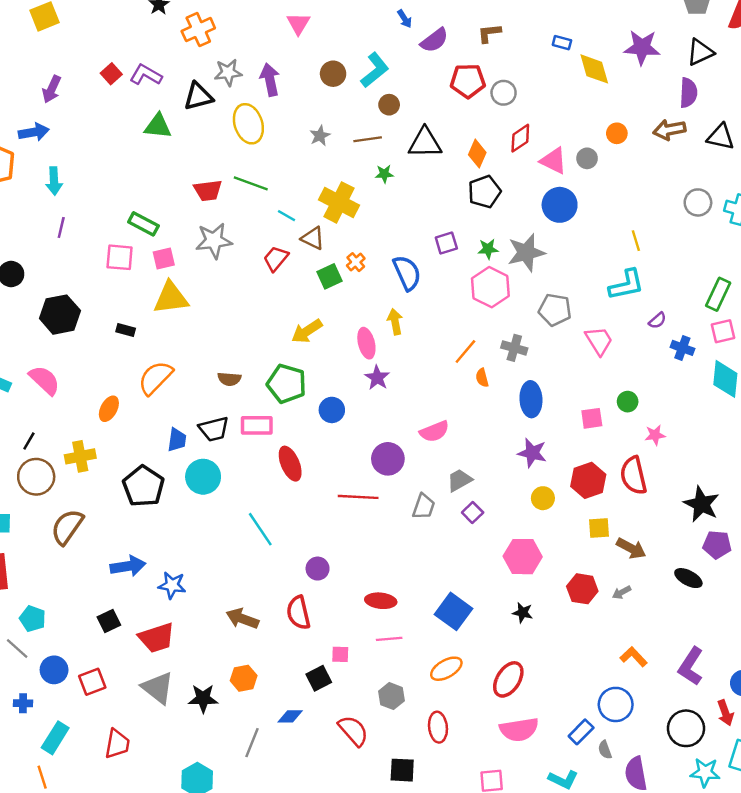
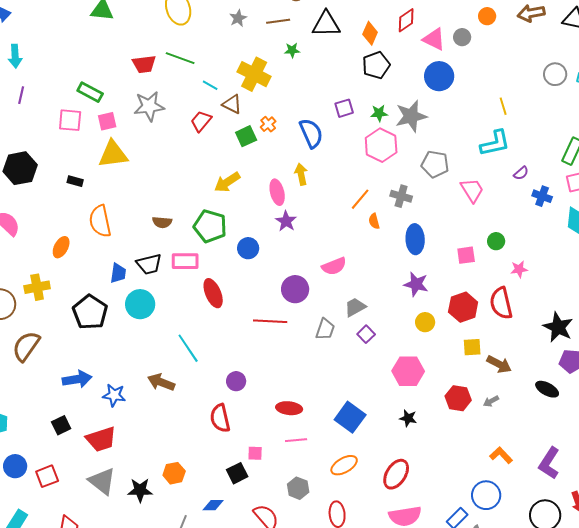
orange semicircle: (155, 378) -> (100, 221), turned -56
brown arrow: (242, 619) -> (161, 382), moved

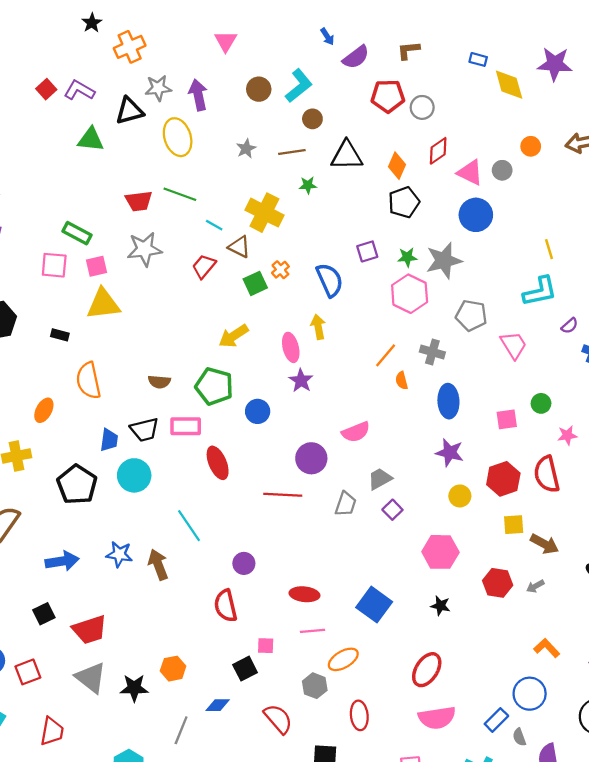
brown arrow: (161, 382) -> (158, 565), turned 48
blue star: (114, 395) -> (119, 554), moved
orange ellipse: (344, 465) -> (343, 659), moved

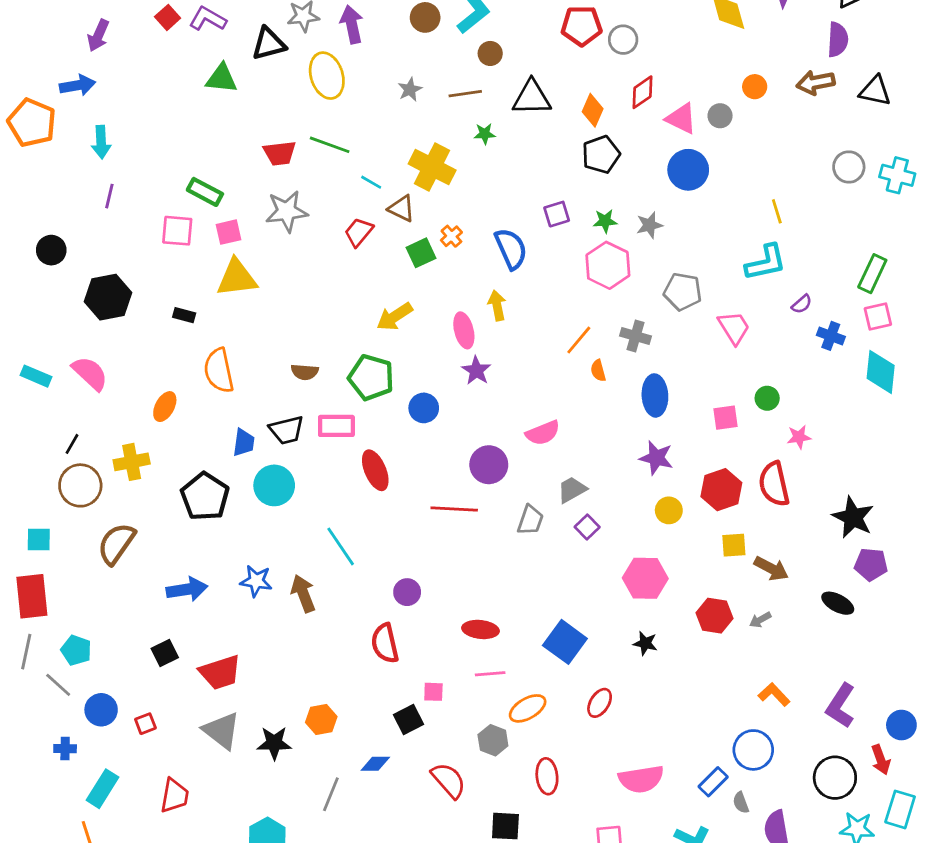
gray star: (444, 261) -> (649, 225), size x0.6
red ellipse: (427, 670) -> (600, 703), moved, size x0.7
red square: (28, 672) -> (145, 724), size x0.7

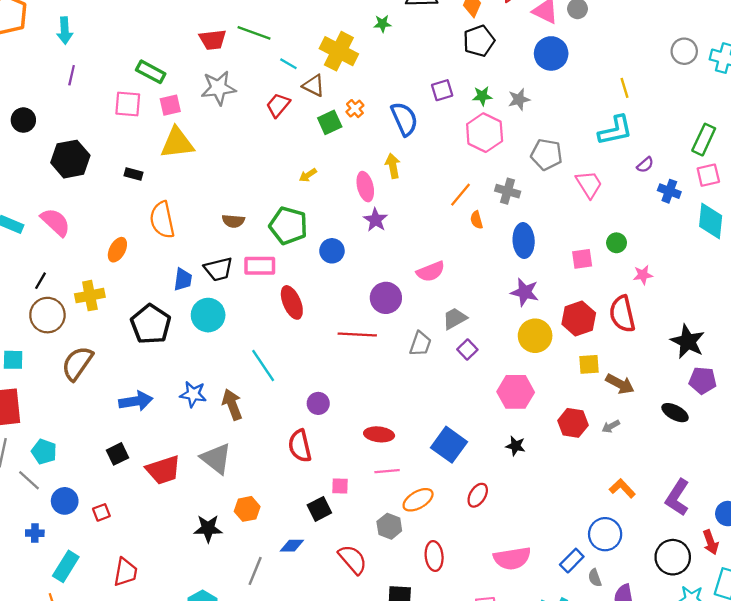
yellow arrow: (395, 317) -> (308, 175), size x0.6
yellow circle: (669, 510) -> (535, 336), size x1.5
gray triangle: (222, 731) -> (216, 458), moved

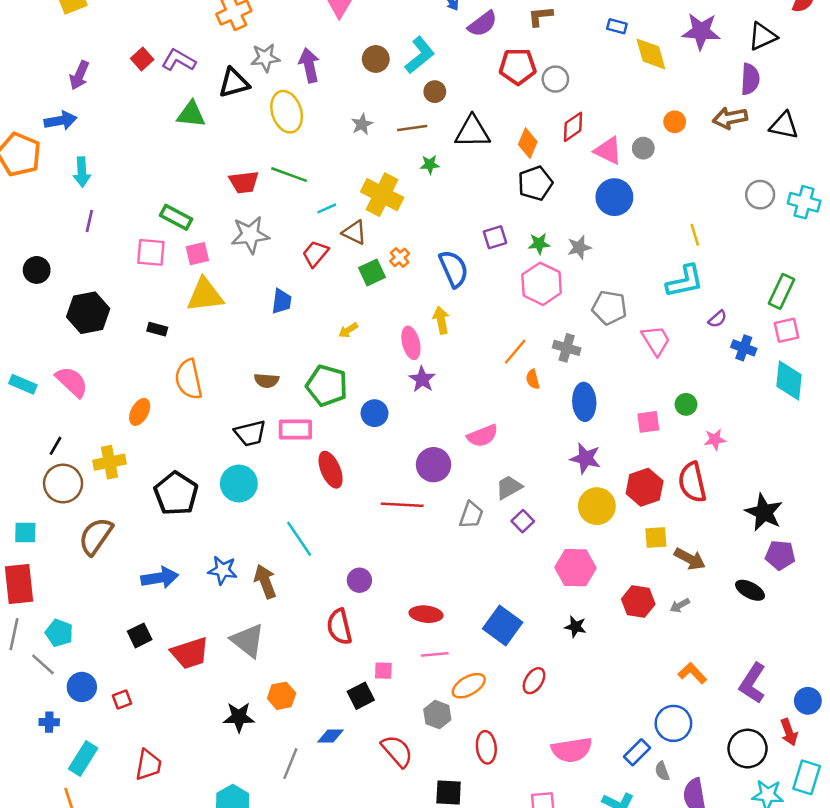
cyan line: (288, 64) -> (327, 208), turned -54
blue trapezoid: (183, 280) -> (282, 301), moved

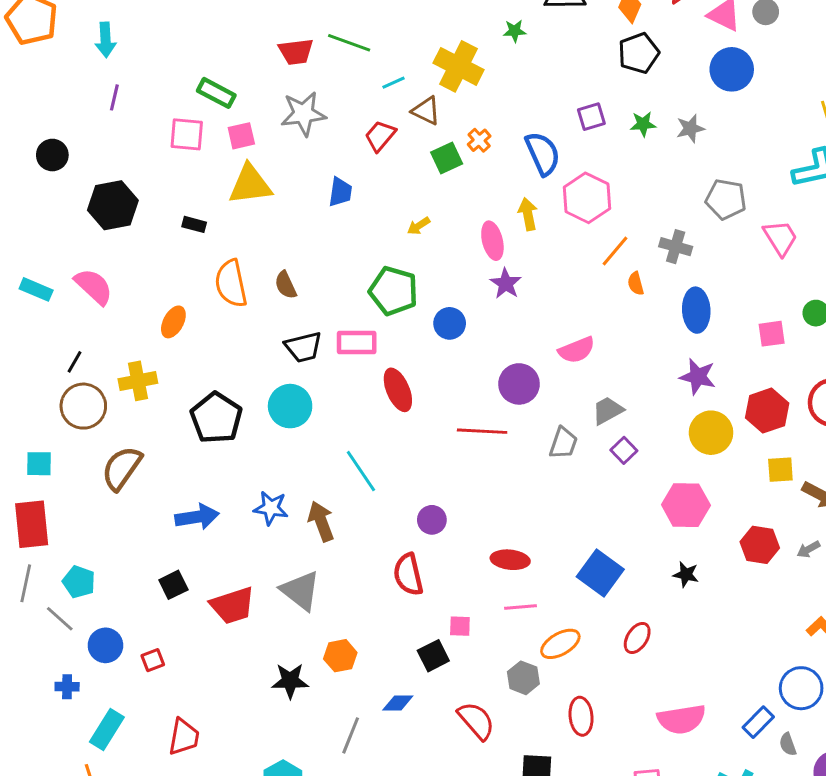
pink hexagon: (542, 284) -> (587, 198), moved
brown semicircle: (266, 381) -> (286, 285), moved, turned 60

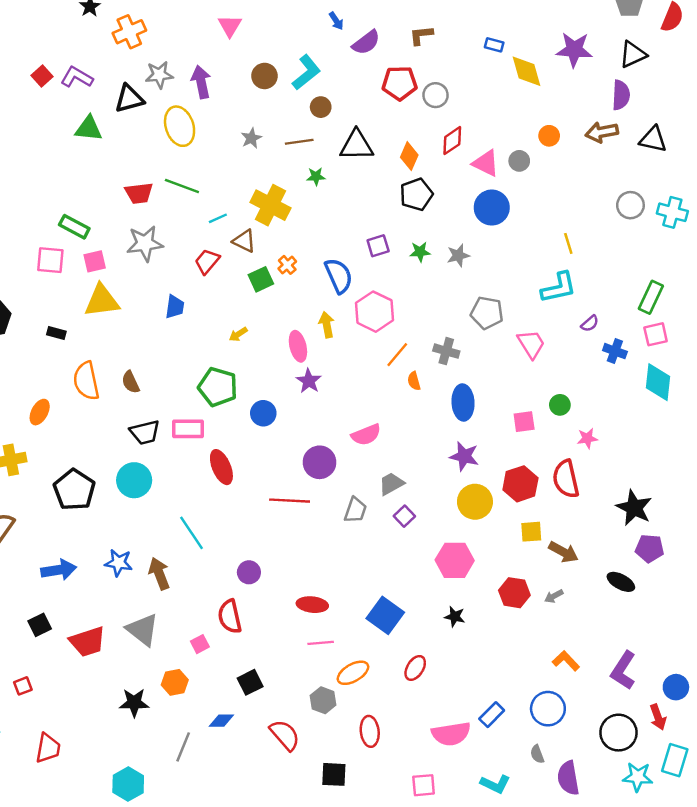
pink square: (460, 626) -> (200, 644), moved, turned -30
blue rectangle: (758, 722) -> (492, 715), moved

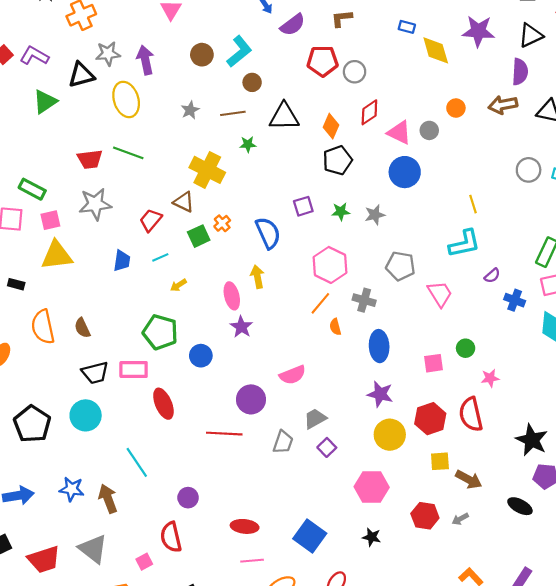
green triangle: (89, 129) -> (45, 102), turned -40
cyan line: (218, 218) -> (160, 257), moved
pink hexagon: (375, 312) -> (330, 265), moved

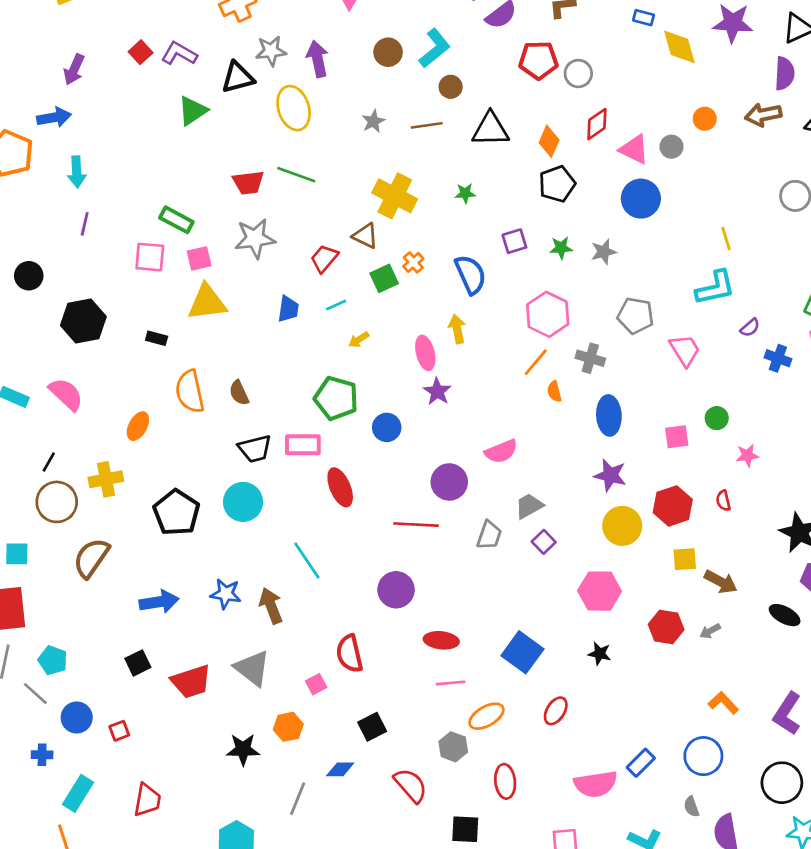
green star: (248, 144) -> (465, 193), moved
red semicircle: (471, 414) -> (723, 501), size x0.5
purple circle: (188, 498) -> (396, 590), moved, size x1.4

